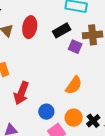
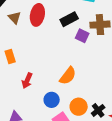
orange semicircle: (74, 85) -> (68, 76), moved
red arrow: (21, 93) -> (27, 81), size x0.7

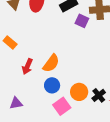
orange rectangle: (10, 56) -> (10, 42), turned -32
orange semicircle: (68, 76) -> (51, 63), moved

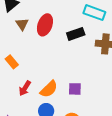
purple square: (82, 21) -> (75, 89), moved, turned -32

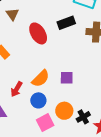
red ellipse: (45, 25) -> (38, 33), moved, turned -50
red arrow: (25, 88) -> (17, 89), moved

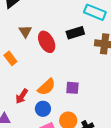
brown triangle: (12, 14) -> (25, 31), moved

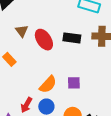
black rectangle: (75, 33) -> (72, 38), moved, turned 30
red arrow: (22, 96) -> (26, 105), moved

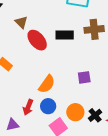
brown triangle: (22, 31) -> (21, 22), moved
purple square: (74, 83) -> (84, 77), moved

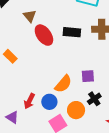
orange semicircle: (47, 84) -> (63, 84), moved
black cross: (95, 115) -> (94, 99), moved
purple triangle: (13, 125) -> (12, 117), turned 40

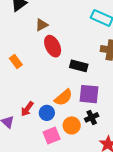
brown triangle: (30, 16) -> (42, 25), turned 32
black rectangle: (72, 32) -> (79, 66), moved
purple square: (88, 76) -> (89, 94), size x1.5

